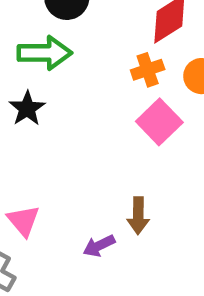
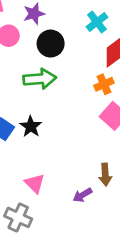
black star: (27, 108) -> (31, 126), moved

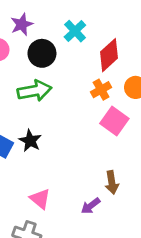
cyan cross: (97, 22) -> (75, 31), moved

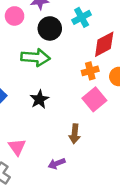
black star: (30, 141) -> (39, 99), moved
brown arrow: (112, 182) -> (75, 134), moved

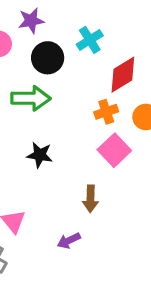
black star: (39, 99) -> (40, 155), turned -30

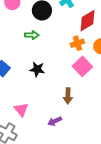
green arrow: (31, 98) -> (32, 35), size x0.6

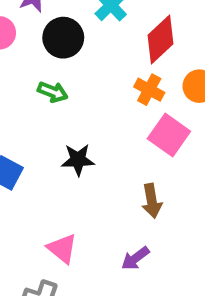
green arrow: (32, 35) -> (53, 92), turned 32
orange cross: (77, 43) -> (149, 90), turned -32

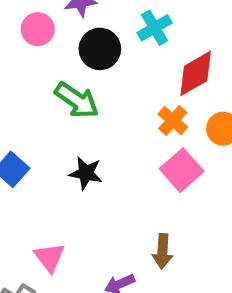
green arrow: (53, 92) -> (77, 100), size x1.5
brown arrow: (152, 201) -> (162, 251), moved

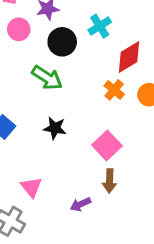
pink square: (182, 170) -> (107, 145), moved

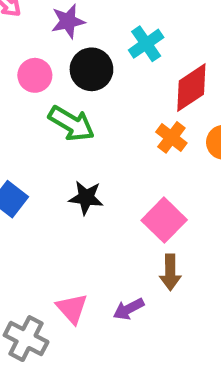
pink circle: (19, 29) -> (35, 75), moved
pink triangle: (31, 187) -> (72, 308), moved

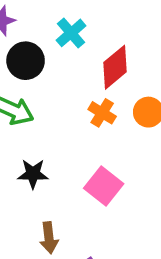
brown arrow: (170, 272) -> (49, 238), moved

